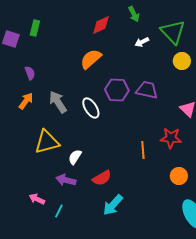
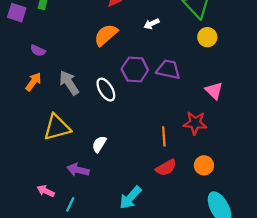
white arrow: (142, 42) -> (152, 24), moved
purple semicircle: (30, 73) -> (38, 51), turned 136
white semicircle: (75, 157) -> (99, 144), moved
red semicircle: (102, 178) -> (166, 168), moved

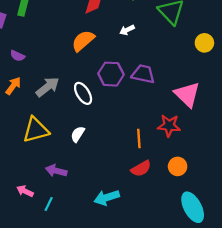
yellow circle: (207, 37) -> (204, 43), moved
gray arrow: (69, 83) -> (48, 87), turned 85
pink triangle: (214, 91) -> (187, 94), size x1.5
white semicircle: (99, 144) -> (78, 134), moved
cyan arrow: (130, 198) -> (107, 198), turned 30

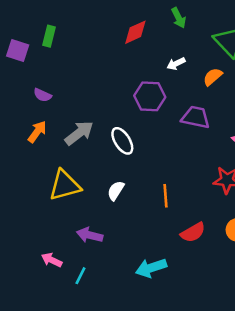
orange semicircle: (83, 41) -> (213, 77), moved, size x0.7
purple hexagon: (111, 74) -> (150, 96), moved
orange line: (139, 138) -> (166, 196), moved

